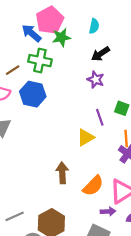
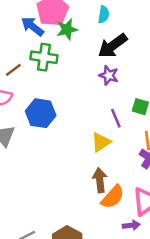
black arrow: (100, 54) -> (113, 46), size x1.4
blue hexagon: (33, 94) -> (41, 113), moved
brown arrow: (62, 173) -> (100, 180), moved

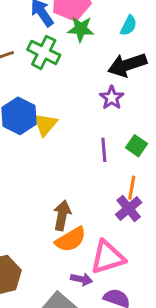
yellow triangle: (101, 142) -> (45, 124), moved, turned -35

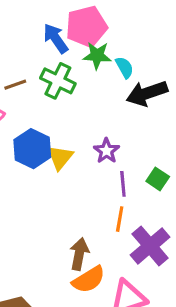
cyan semicircle: (129, 25) -> (125, 67), moved, turned -55
purple star: (112, 98) -> (106, 151), moved
orange line: (132, 188) -> (120, 219), moved
purple cross: (129, 209) -> (150, 246), size x1.4

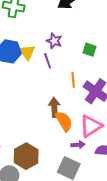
purple line: (123, 184) -> (48, 61), moved
orange semicircle: (89, 280) -> (64, 121), turned -75

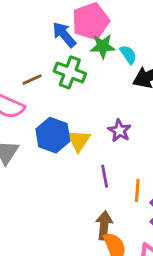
purple line: (48, 61) -> (105, 176), moved

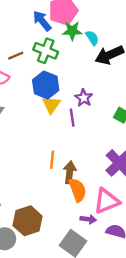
blue hexagon: (53, 135) -> (46, 85), moved
purple line: (105, 176) -> (72, 118), moved
orange line: (137, 191) -> (52, 160), moved

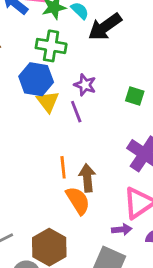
green cross: (46, 51) -> (51, 46), moved
orange semicircle: (78, 190) -> (78, 201), moved

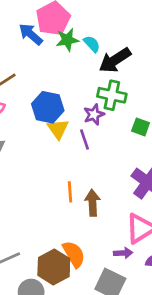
green cross: (51, 46) -> (112, 95), moved
purple star: (85, 85) -> (94, 114), turned 30
orange semicircle: (78, 201) -> (74, 254), moved

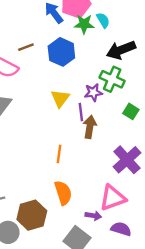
cyan semicircle: (92, 44) -> (103, 20), moved
blue hexagon: (48, 107) -> (61, 52), moved
brown arrow: (92, 203) -> (90, 127), moved
orange semicircle: (74, 254) -> (63, 193), moved

